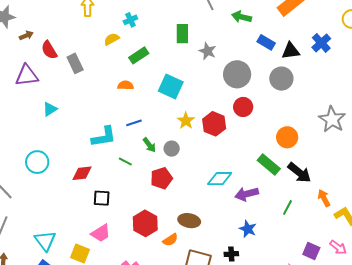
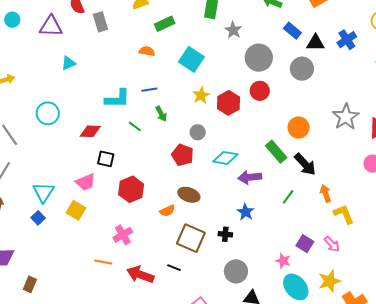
gray circle: (172, 149) -> (198, 132), moved
red pentagon: (161, 178) -> (182, 155), moved, turned 30
red hexagon: (145, 223) -> (131, 189), moved
pink trapezoid: (101, 233) -> (86, 182), moved

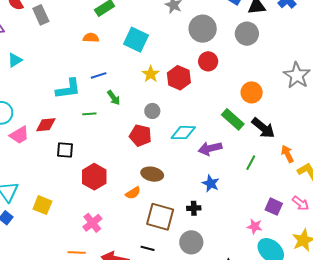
green line: (135, 126) -> (89, 114), turned -32
pink trapezoid: (86, 182) -> (19, 135), moved
gray circle: (236, 271) -> (191, 242), moved

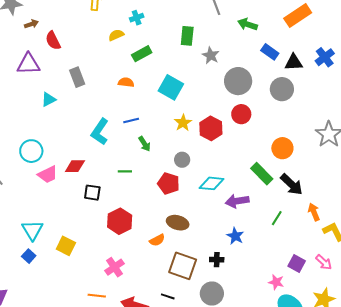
gray rectangle: (41, 15) -> (77, 77), moved
cyan L-shape: (68, 89) -> (100, 132), turned 128
green line: (89, 114) -> (125, 171), moved

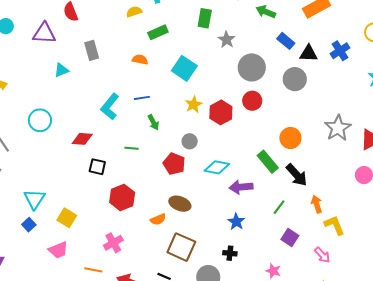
pink trapezoid: (48, 174) -> (58, 250), moved
black cross: (217, 260) -> (230, 253), moved
purple square: (297, 264) -> (290, 238), moved

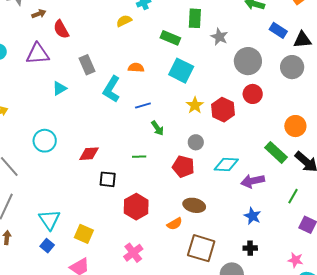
green rectangle: (158, 32) -> (170, 38), moved, turned 54
cyan L-shape: (110, 107) -> (112, 89), moved

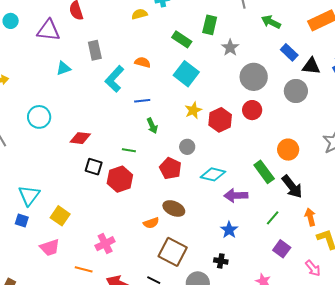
red hexagon: (136, 207) -> (120, 179), moved
blue square: (47, 246) -> (22, 221), turned -32

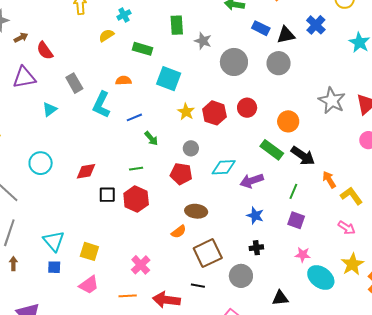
green rectangle: (182, 39) -> (142, 49), moved
red circle: (252, 110) -> (247, 108), moved
purple square: (282, 249) -> (296, 220), moved
brown square: (173, 252) -> (208, 253), turned -36

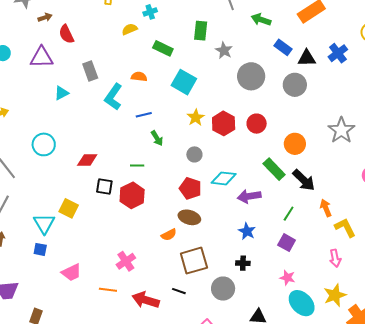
red pentagon: (181, 174) -> (190, 188), moved
pink arrow: (347, 228) -> (335, 258), turned 36
yellow square: (89, 251) -> (69, 208), moved

